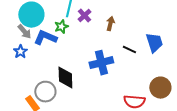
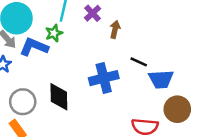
purple cross: (84, 16) -> (93, 13), moved
blue trapezoid: (154, 43) -> (161, 79), moved, turned 105
gray circle: (45, 92) -> (23, 102), moved

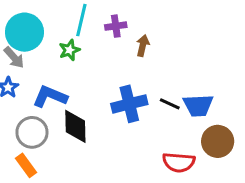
purple cross: (93, 13) -> (116, 26), turned 35
blue L-shape: (34, 47) -> (50, 96), moved
black line: (139, 62) -> (170, 104), moved

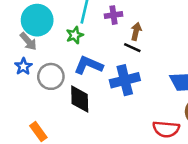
blue L-shape: (50, 96) -> (88, 65), moved
black line: (170, 104) -> (132, 48), moved
gray circle: (32, 132) -> (51, 76), moved

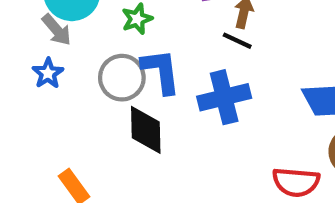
blue L-shape: (88, 65) -> (161, 71), turned 60
gray circle: (51, 76) -> (122, 78), moved

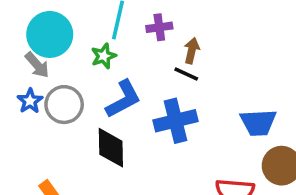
blue L-shape: (161, 71) -> (123, 99), turned 69
gray circle: (122, 78) -> (64, 105), moved

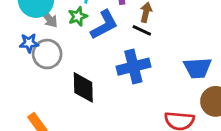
gray arrow: (37, 65) -> (49, 18), moved
blue L-shape: (123, 99) -> (104, 25), moved
blue star: (30, 101) -> (29, 43), moved, turned 30

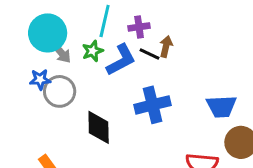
black line: (142, 30) -> (150, 54), moved

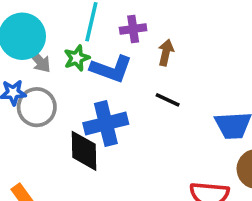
black line: (150, 54) -> (168, 100), moved
blue L-shape: (121, 60) -> (111, 69), turned 48
blue cross: (153, 105) -> (106, 123), moved

